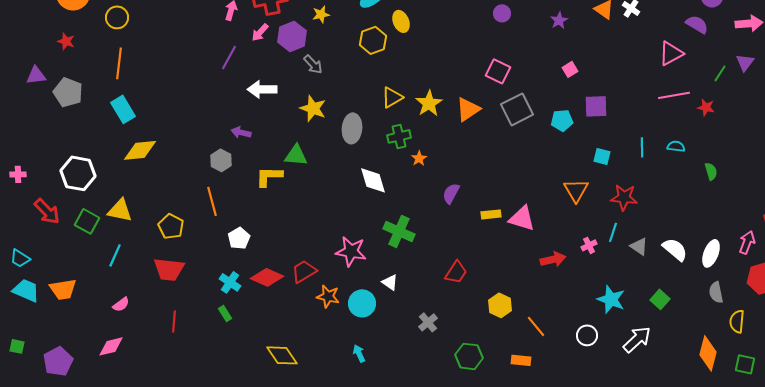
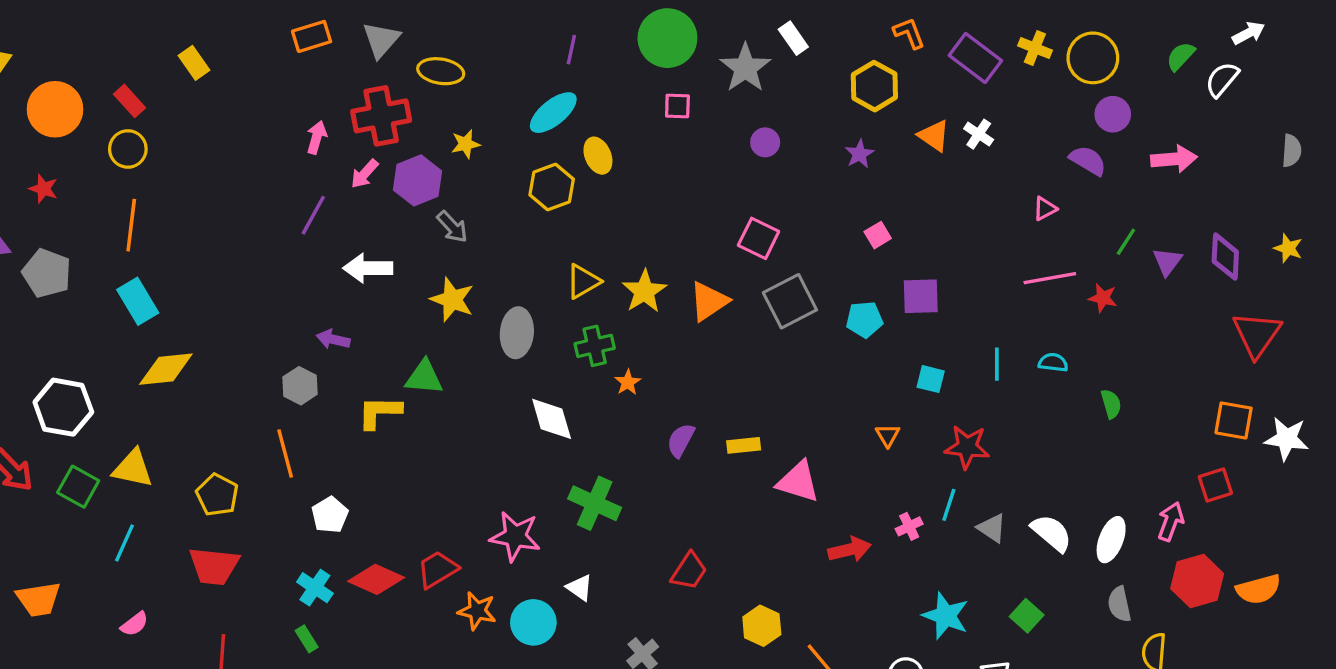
pink triangle: (671, 53) -> (1045, 209), size x0.6
purple triangle: (745, 62) -> (1167, 262), moved
orange triangle: (576, 190) -> (888, 435), size x0.6
yellow rectangle: (491, 214) -> (744, 445), moved

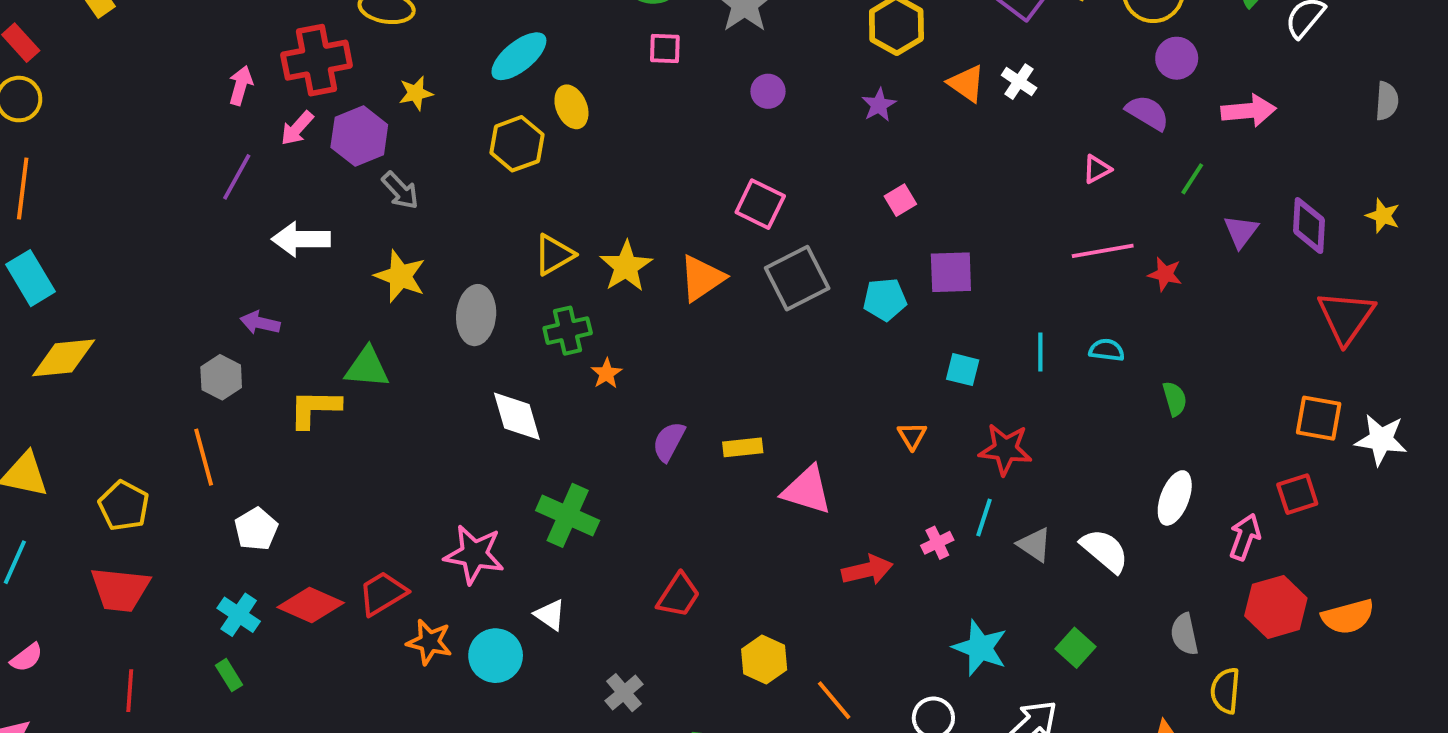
green line: (1126, 242) -> (1192, 179), moved
white ellipse: (1111, 540) -> (1175, 498), moved

